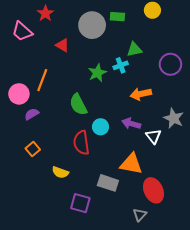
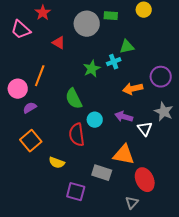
purple circle: (170, 64) -> (161, 77), moved
orange square: (33, 149) -> (31, 141), size x1.5

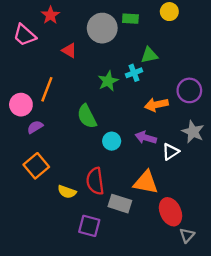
white triangle: (145, 129) -> (171, 152), turned 35
red semicircle: (77, 135) -> (95, 181), moved
gray triangle: (132, 203) -> (187, 235), moved

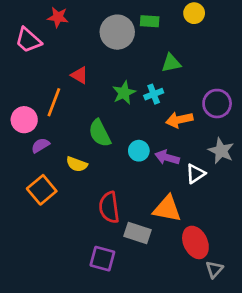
red star: (50, 15) -> (58, 17), turned -30
red triangle: (69, 50) -> (79, 75), moved
cyan cross: (134, 73) -> (154, 94), moved
cyan circle: (112, 141) -> (139, 151), moved
yellow semicircle: (67, 192) -> (77, 164), moved

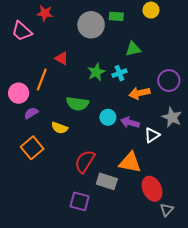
green semicircle: (100, 133) -> (77, 104), turned -55
red semicircle: (109, 207) -> (85, 161), turned 40

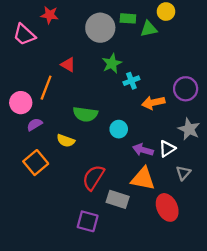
green triangle: (133, 49) -> (149, 29), moved
green star: (96, 72) -> (112, 63), moved
purple arrow: (130, 123) -> (143, 150), moved
gray triangle: (167, 210) -> (183, 173), moved

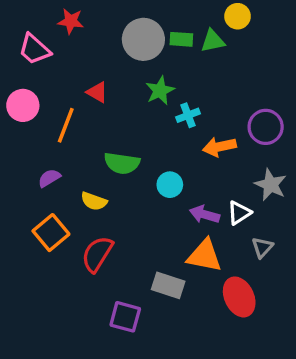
green rectangle: (128, 18) -> (181, 39), moved
pink circle: (21, 103) -> (23, 105), moved
red semicircle: (93, 178) -> (97, 254), moved

